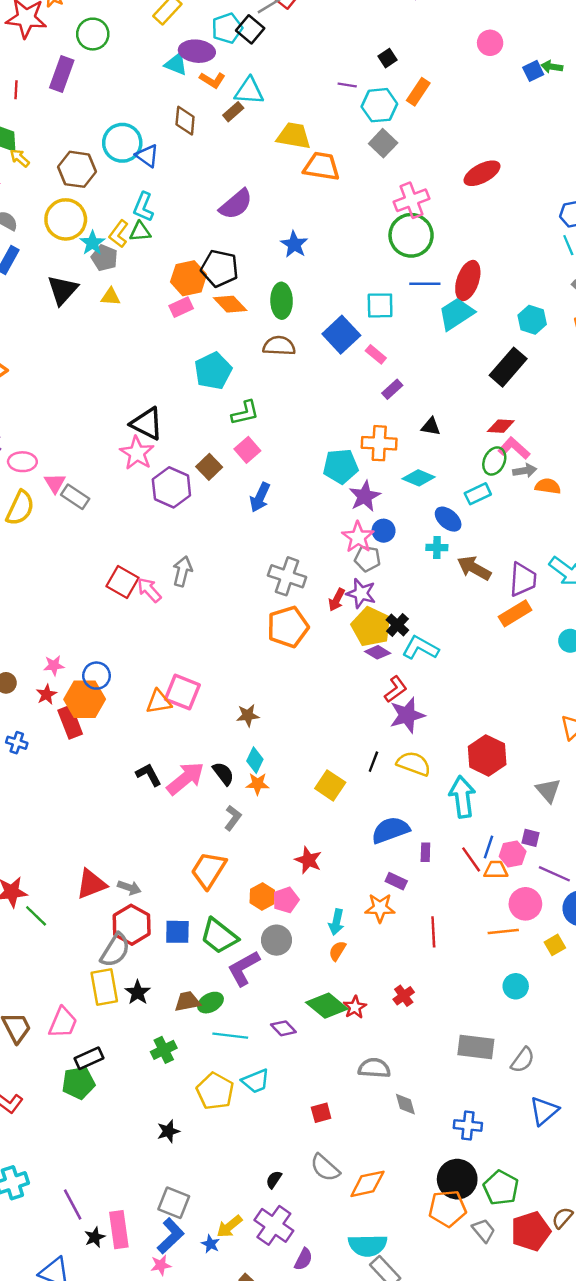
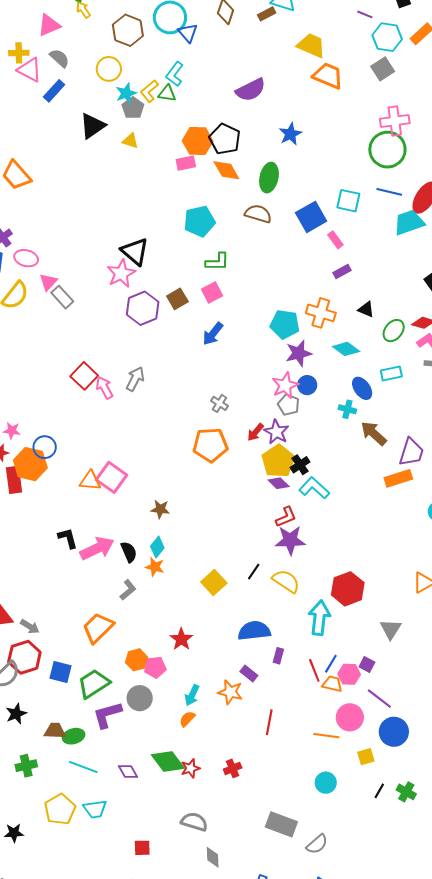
yellow circle: (66, 219) -> (109, 69), size x0.7
green ellipse: (494, 461) -> (394, 331), moved
gray cross: (287, 576) -> (220, 403), size x0.6
green trapezoid: (219, 936) -> (94, 684), turned 96

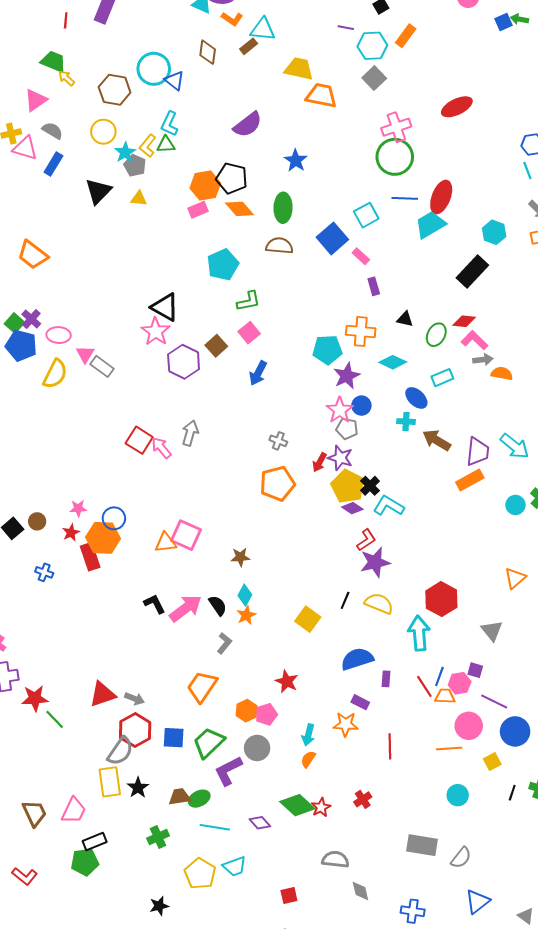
cyan square: (348, 201) -> (366, 215), turned -30
purple rectangle: (342, 271) -> (374, 286), turned -66
orange star: (155, 567) -> (246, 615), turned -30

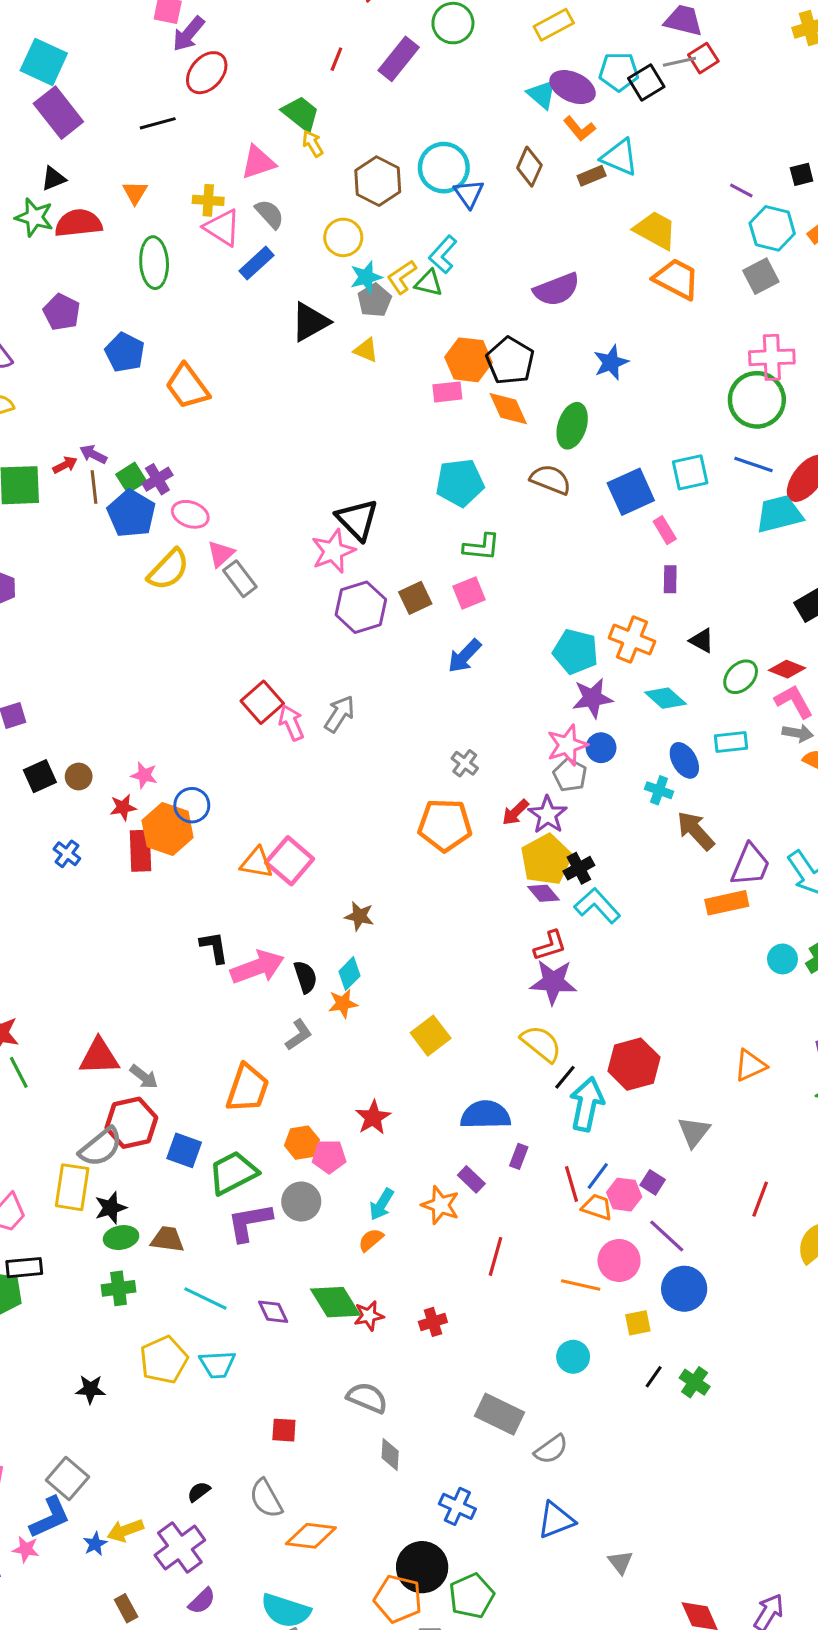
black line: (345, 600) -> (565, 1077), moved
orange trapezoid: (202, 687) -> (248, 1088), turned 148
green ellipse: (199, 799) -> (121, 1238), moved

